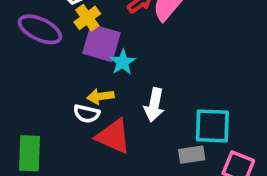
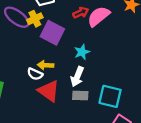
yellow cross: (87, 18) -> (35, 19), moved
cyan star: (123, 62) -> (82, 52), moved
gray rectangle: (192, 155) -> (80, 96), moved

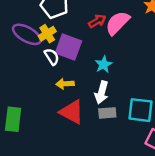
white semicircle: (35, 74) -> (52, 57), moved, turned -140

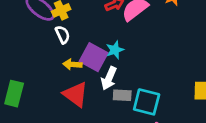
purple square: (68, 47) -> (94, 57), moved
gray rectangle: (107, 113) -> (122, 95), moved

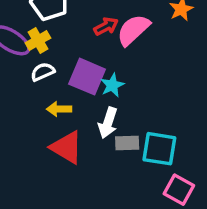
white semicircle: (63, 35) -> (43, 72), turned -84
purple square: (94, 57) -> (87, 77), moved

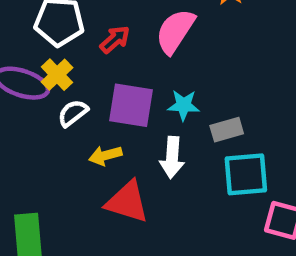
red arrow: (106, 26) -> (115, 39), moved
cyan star: (112, 85) -> (184, 105), moved, turned -30
gray rectangle: (127, 143) -> (227, 130), moved

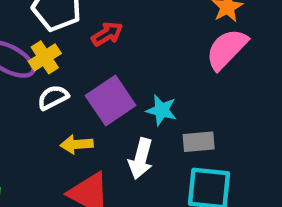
pink semicircle: (175, 31) -> (227, 49), moved
purple square: (131, 105) -> (111, 100), turned 36

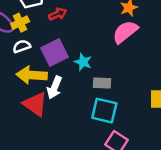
yellow arrow: (77, 144) -> (32, 75), size x1.6
white arrow: (141, 159) -> (54, 88), moved

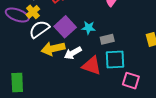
white semicircle: (22, 46) -> (39, 29), size x1.5
white arrow: (54, 88) -> (73, 53), turned 54
red triangle: (35, 104) -> (92, 66), moved

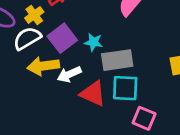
yellow cross: (33, 12) -> (34, 15), moved
gray rectangle: (107, 39) -> (117, 60), size x1.6

